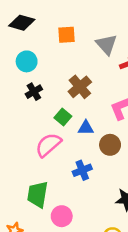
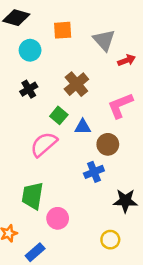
cyan circle: (27, 61) -> (30, 50), moved
blue cross: (82, 170) -> (94, 172), moved

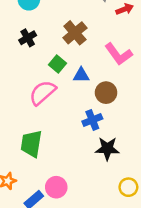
pink L-shape: (120, 105) -> (118, 54), turned -104
black star: (125, 201) -> (107, 149), moved
pink circle: (58, 218) -> (56, 187), moved
yellow circle: (110, 240) -> (128, 187), moved

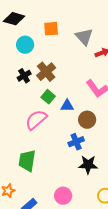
brown cross: (75, 33) -> (46, 72), moved
pink circle: (56, 187) -> (63, 196), moved

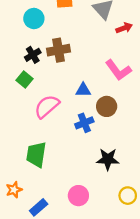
brown cross: (46, 72) -> (59, 50), turned 30
green square: (48, 97) -> (24, 79), moved
blue cross: (76, 142) -> (84, 123), moved

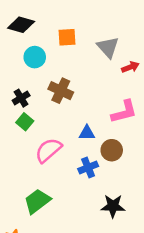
brown cross: (59, 50) -> (61, 91), turned 35
black cross: (33, 55) -> (21, 98), moved
pink L-shape: (118, 70) -> (124, 112), turned -68
green trapezoid: (36, 155) -> (37, 201), turned 44

